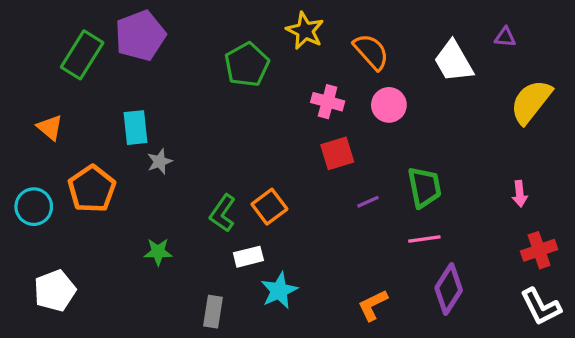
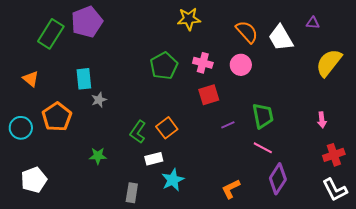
yellow star: (305, 31) -> (189, 19), turned -30
orange semicircle: (371, 52) -> (247, 32), moved
green pentagon: (247, 65) -> (164, 66), moved
pink line: (424, 239) -> (263, 148), turned 36

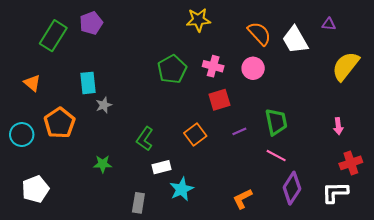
purple pentagon: (87, 22) -> (91, 23), size x0.7
orange square: (167, 128) -> (195, 135), moved
white L-shape: (335, 190) -> (335, 192), moved, turned 116

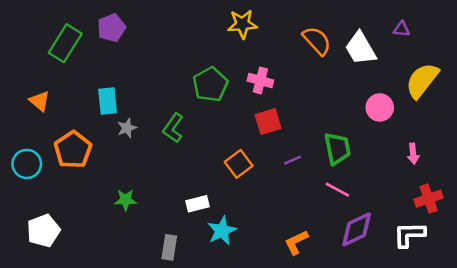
pink circle: (253, 68) -> (380, 107), moved
green L-shape: (145, 139) -> (173, 128), moved
purple diamond: (292, 188) -> (357, 229), turned 32

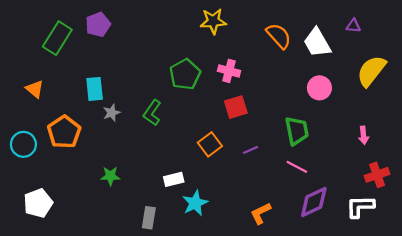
pink circle: (380, 107) -> (319, 88), moved
purple line: (292, 160) -> (251, 150), moved

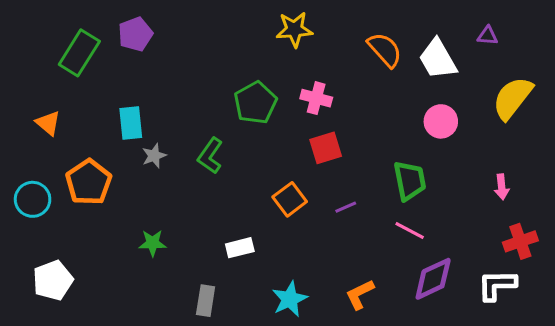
cyan star: (195, 203) -> (290, 299), moved

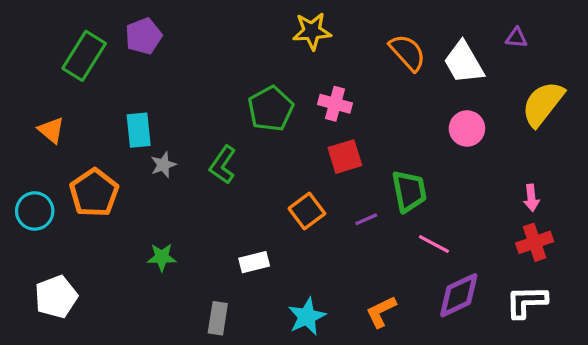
green trapezoid: (410, 181) -> (409, 191), moved
red cross: (520, 241) -> (535, 242), moved

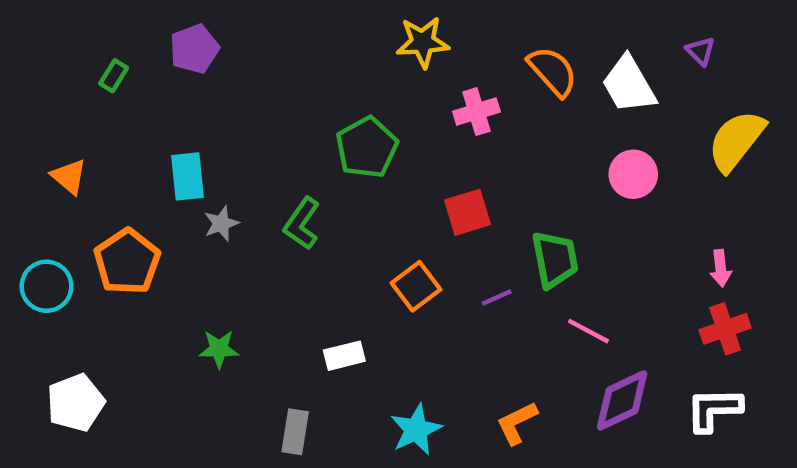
purple triangle: (516, 38) -> (700, 51), turned 40
green rectangle: (84, 56) -> (114, 76), size x0.5
pink cross: (335, 104) -> (476, 112), moved, turned -32

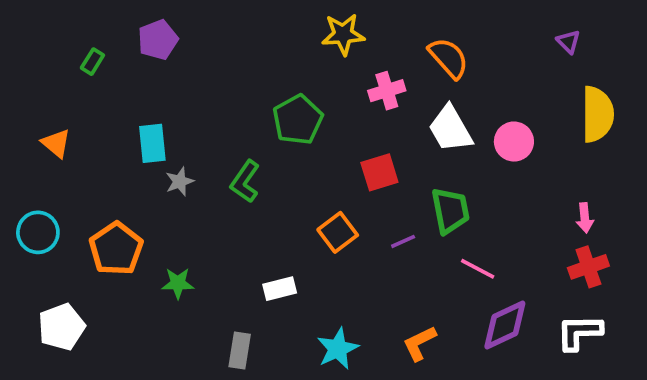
white trapezoid: (629, 85) -> (450, 129), moved
yellow semicircle: (736, 141) -> (598, 114), turned 142
orange pentagon: (127, 262) -> (116, 249), moved

